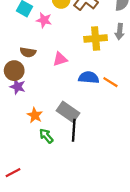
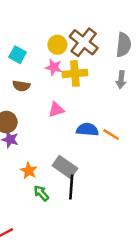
pink star: (44, 20) -> (54, 67), moved
yellow cross: (96, 38) -> (75, 73), moved
brown semicircle: (28, 52) -> (21, 86), moved

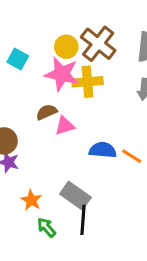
pink star: (54, 67) -> (62, 74), size x1.6
brown semicircle: (21, 86) -> (47, 112), moved, turned 147

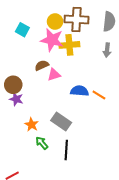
brown cross: (98, 44) -> (76, 19), turned -35
black line: (83, 220) -> (66, 150), moved

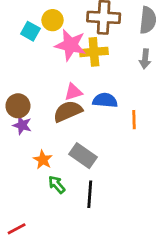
yellow circle: (55, 22) -> (53, 20), moved
brown semicircle: (42, 65) -> (68, 111), moved, size x1.5
blue semicircle: (80, 91) -> (105, 100), moved
orange line: (99, 95) -> (134, 120), turned 56

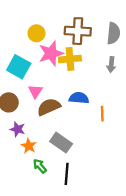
cyan square: (30, 31) -> (19, 67), moved, size x1.5
pink star: (70, 45) -> (51, 53), turned -30
pink triangle: (73, 92) -> (35, 91), moved, turned -40
purple star: (22, 125) -> (18, 129), moved

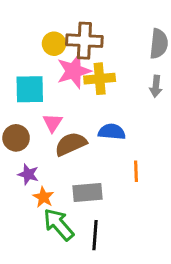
brown cross: (78, 31) -> (84, 41), moved
cyan square: (19, 67) -> (30, 89), turned -30
orange line: (102, 114) -> (136, 171), moved
gray rectangle: (61, 143) -> (87, 193), turned -40
green arrow: (40, 166) -> (59, 224), size x1.6

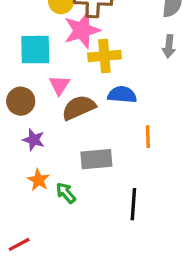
yellow cross: (100, 79) -> (104, 56), moved
orange star: (43, 197) -> (38, 180), moved
green arrow: (59, 224) -> (66, 193), size x0.6
black line: (95, 235) -> (133, 204), moved

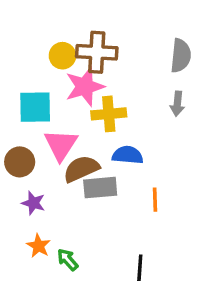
pink triangle: (59, 85) -> (61, 145), size x1.5
gray rectangle: (96, 159) -> (100, 188), moved

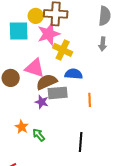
cyan square: (35, 107) -> (19, 31), moved
yellow cross: (109, 114) -> (63, 50), turned 30
pink triangle: (61, 145) -> (35, 68), turned -45
purple star: (33, 203) -> (42, 102), moved

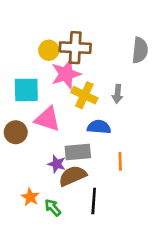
cyan square: (19, 31) -> (26, 90), moved
gray arrow: (103, 44) -> (118, 94), moved
brown semicircle: (47, 82) -> (73, 176), moved
black line: (81, 142) -> (94, 201), moved

